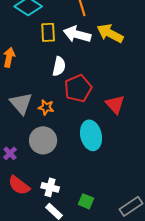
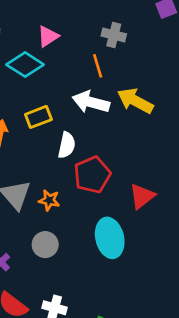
yellow rectangle: (48, 32) -> (38, 117), moved, turned 72
red triangle: (115, 104) -> (142, 196), turned 35
gray circle: (43, 140) -> (45, 245), size x0.7

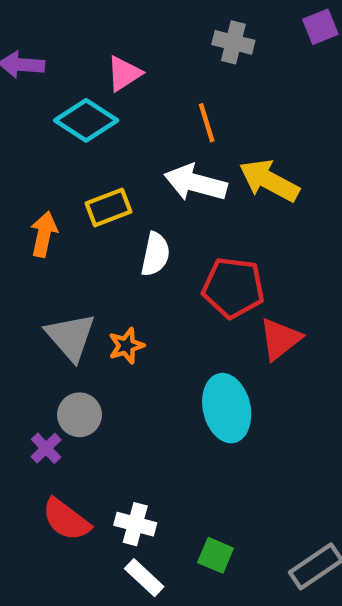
gray cross: (114, 35) -> (233, 42), moved
red pentagon: (92, 175) -> (233, 288), moved, turned 30
orange star: (49, 200) -> (126, 346), turned -30
gray circle: (45, 245) -> (80, 415), moved

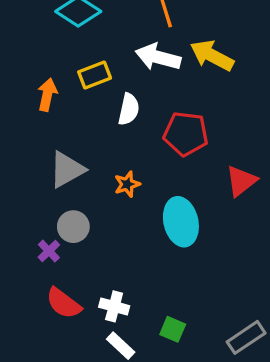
gray triangle: (71, 337) -> (67, 170), turned 42
red triangle: (280, 339) -> (241, 181), moved
orange star: (126, 346) -> (127, 184), moved

